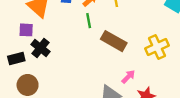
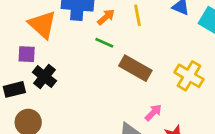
green line: (89, 21) -> (104, 43), turned -56
yellow cross: (157, 47) -> (189, 76), turned -35

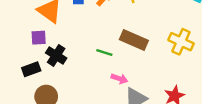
green line: (104, 43) -> (104, 53), moved
pink arrow: (153, 113) -> (119, 79), moved, turned 70

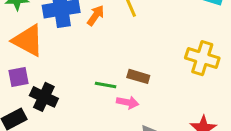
brown rectangle: (134, 40) -> (138, 76), moved, size x0.6
pink arrow: (119, 79) -> (128, 102), moved

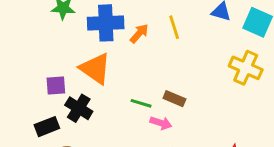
orange triangle: (28, 40) -> (95, 69), moved
yellow cross: (202, 58) -> (246, 68), moved

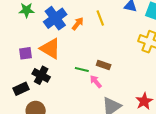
blue cross: (106, 23) -> (55, 18), turned -30
purple square: (56, 86) -> (26, 53), moved
pink arrow: (161, 123) -> (96, 82), turned -144

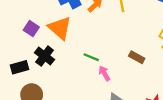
purple square: (26, 53) -> (31, 29), turned 32
brown rectangle: (104, 65) -> (137, 57), moved

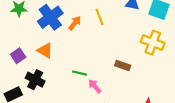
orange triangle: (60, 28) -> (45, 50), size x0.7
purple square: (31, 29) -> (18, 56), turned 32

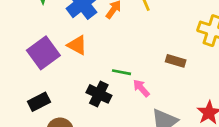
purple square: (18, 56) -> (43, 53), size x1.6
black cross: (35, 80) -> (99, 94), moved

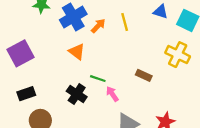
orange triangle: (77, 45) -> (77, 52), moved
purple square: (43, 53) -> (21, 53), moved

